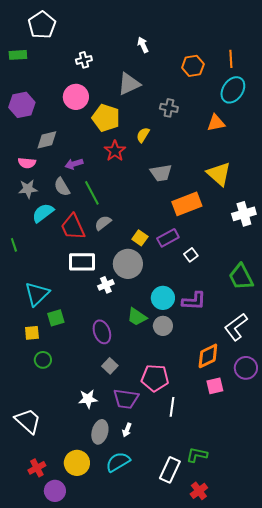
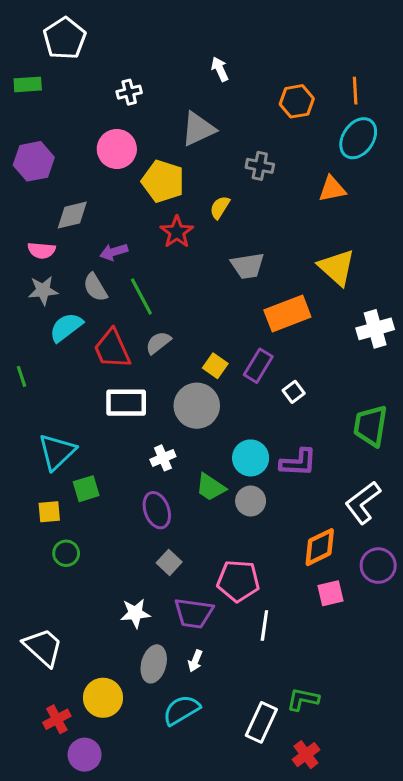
purple rectangle: (168, 238) -> (258, 366), turned -30
green trapezoid: (241, 277) -> (370, 426), turned 36
white cross: (106, 285) -> (163, 458), moved
yellow circle: (77, 463) -> (103, 698), moved

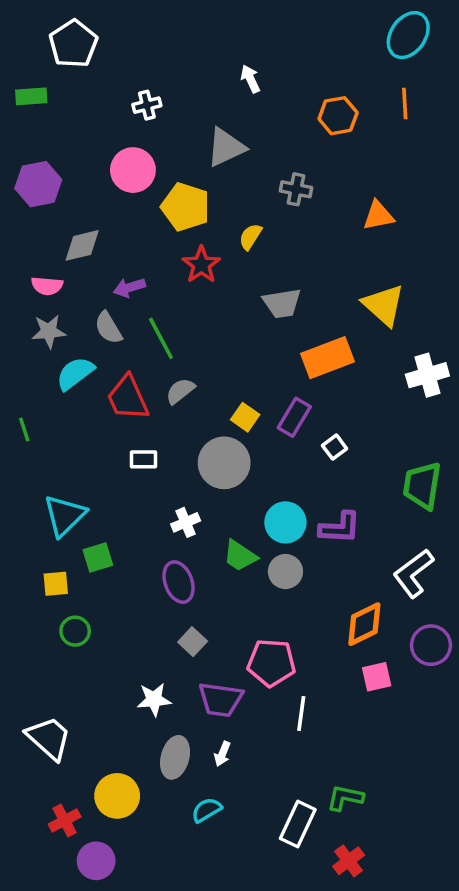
cyan ellipse: (358, 138) -> (408, 35), moved
white rectangle: (126, 403) -> (143, 459), size x0.6
cyan semicircle: (181, 710) -> (207, 810), size x0.7

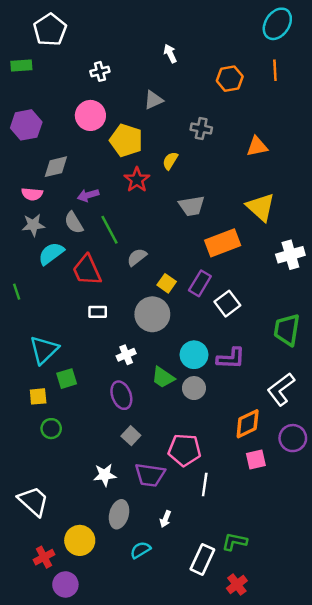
gray triangle: (226, 147) -> (154, 100), size x0.7
gray semicircle: (180, 391) -> (137, 257), moved
white square: (335, 447) -> (227, 304), size x1.5
white arrow: (222, 754) -> (165, 519), moved

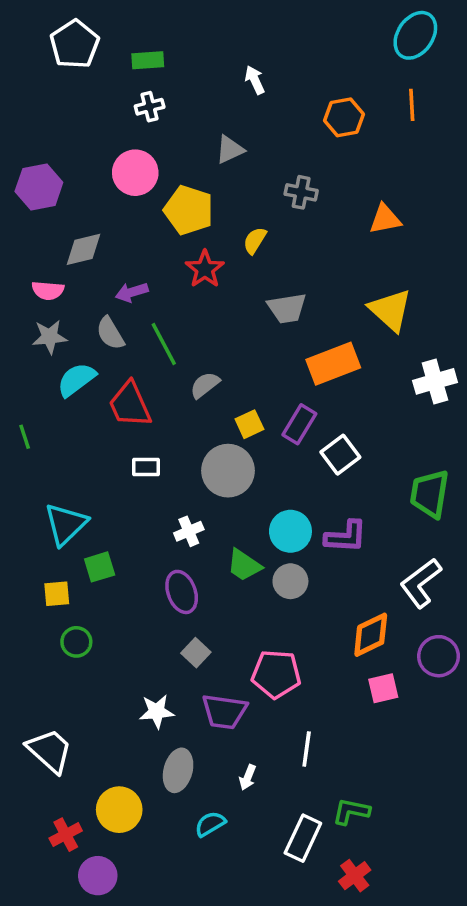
green rectangle: (21, 65) -> (148, 60), moved
yellow square: (167, 283) -> (249, 424), turned 30
white line: (205, 484) -> (307, 749), moved

